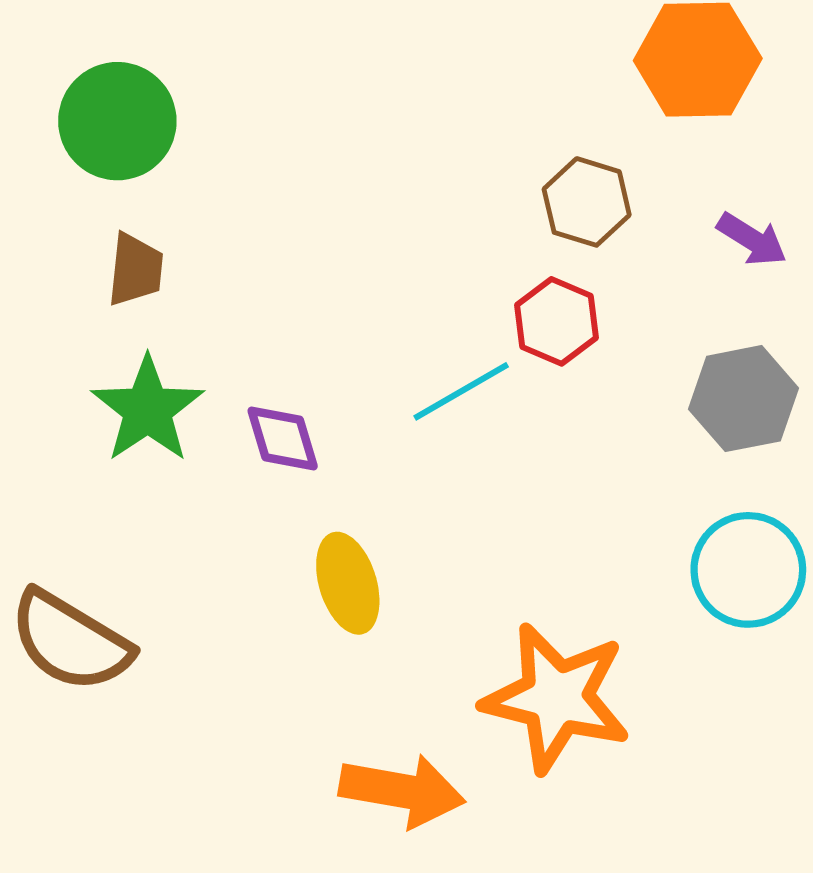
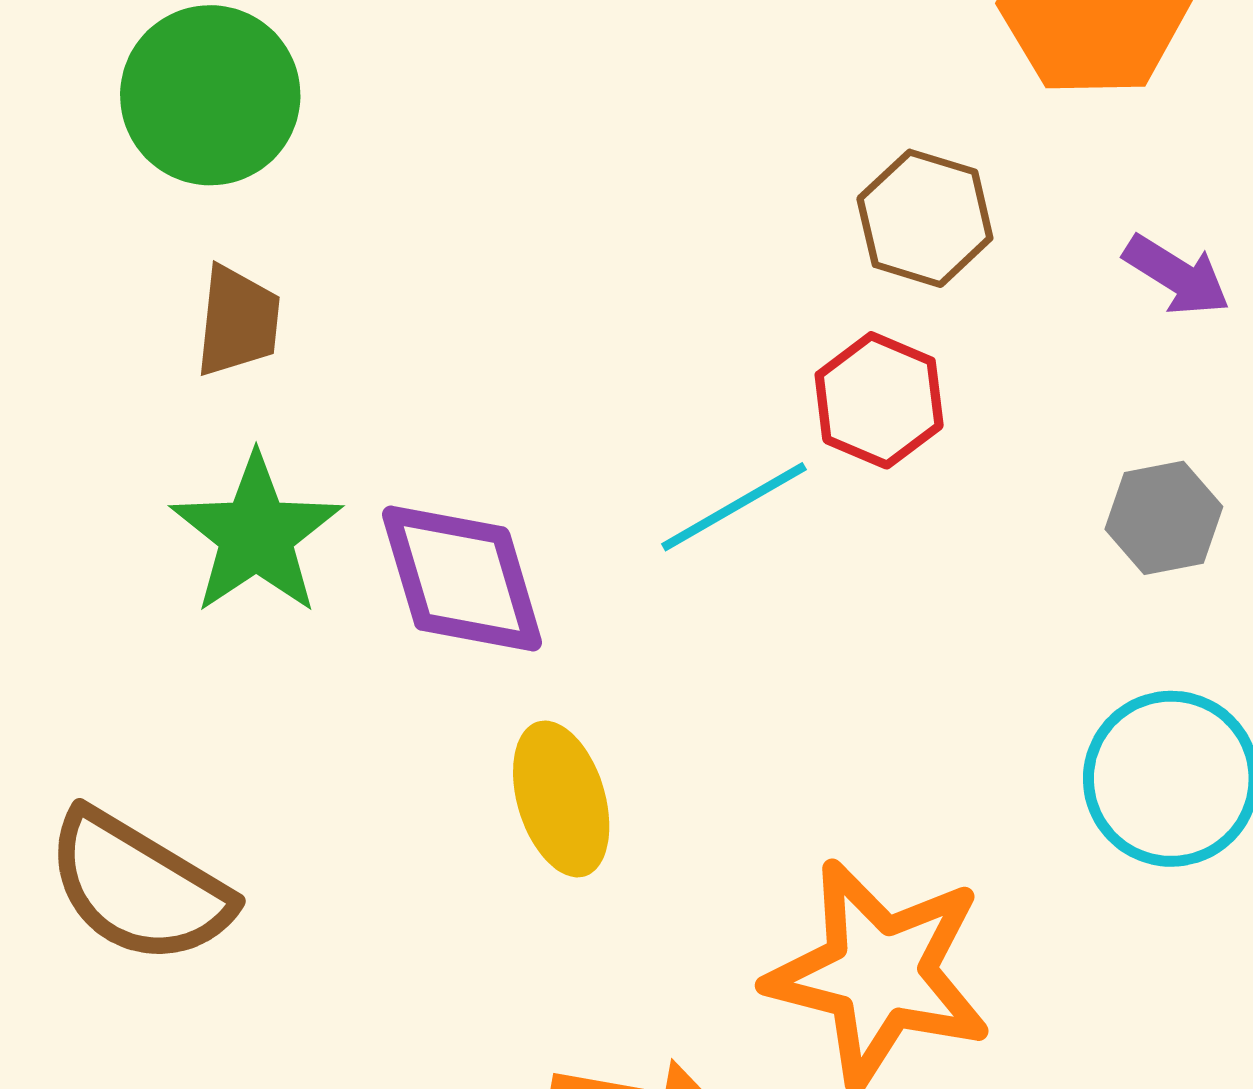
gray hexagon: (744, 399) -> (1164, 518), size x0.7
purple diamond: (283, 438) -> (462, 578), size x1.5

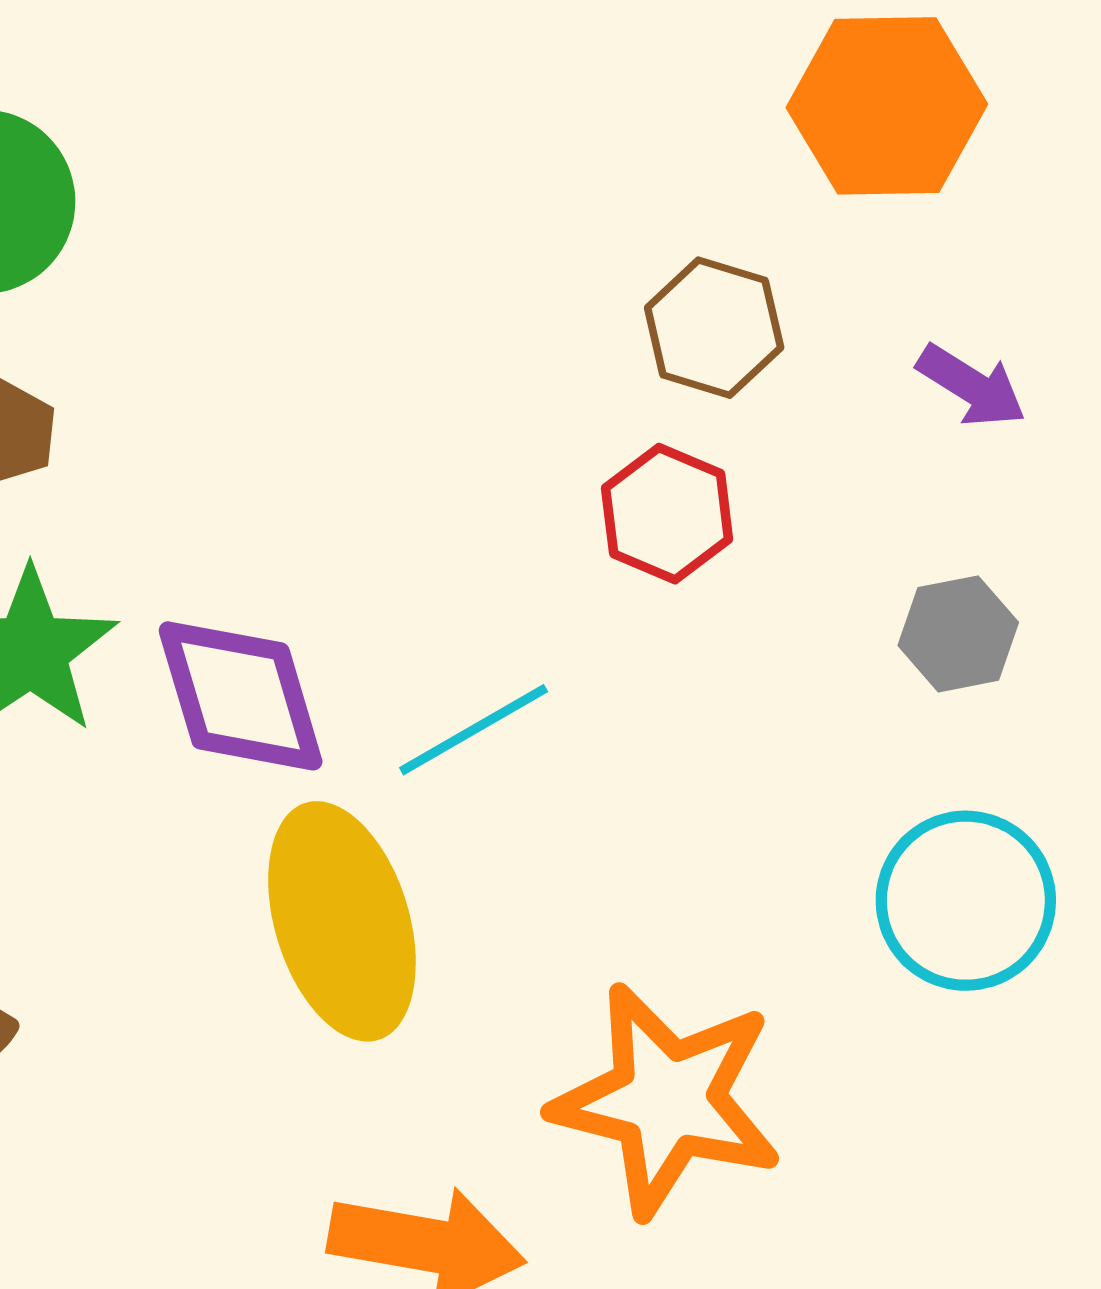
cyan line: (734, 507) -> (474, 730), moved
yellow ellipse: (561, 799) -> (342, 921), size x1.5

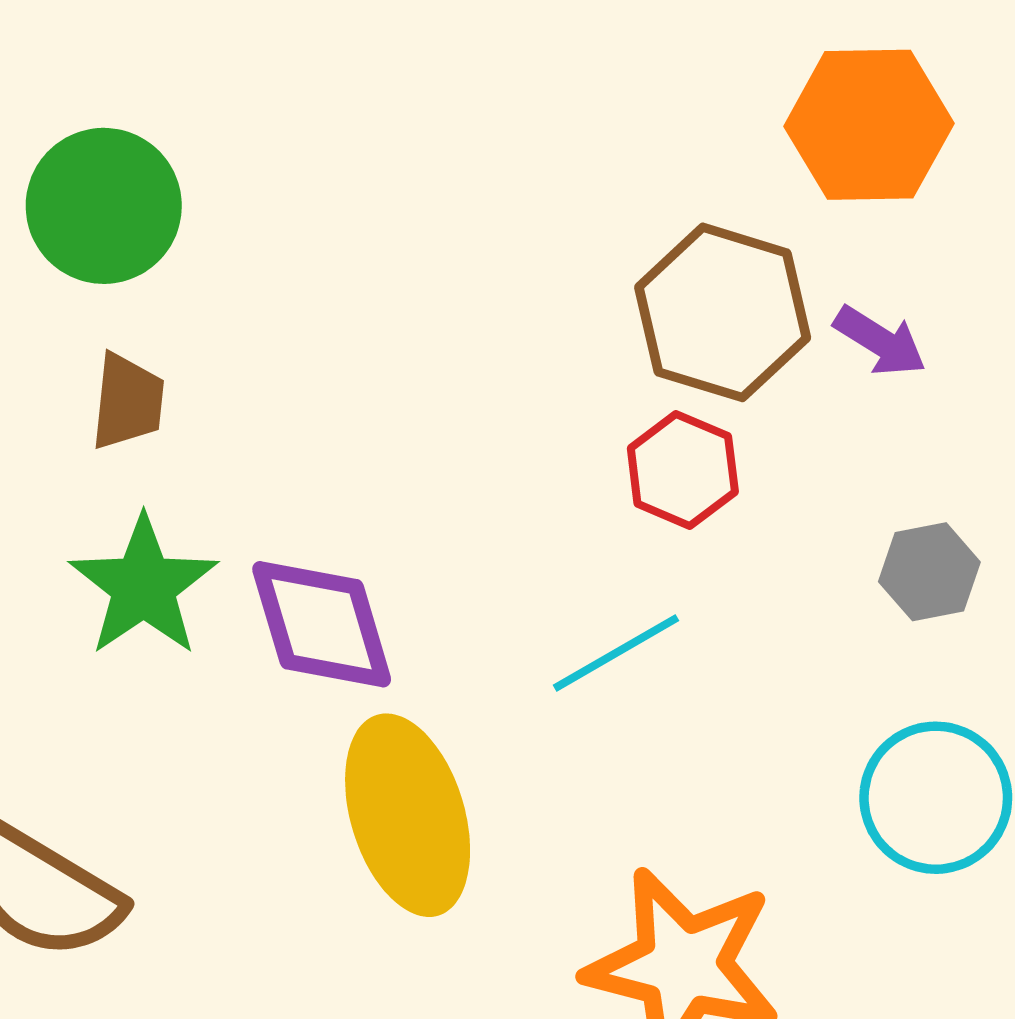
brown hexagon: (714, 328) -> (723, 312), size x1.5
purple arrow: (971, 386) -> (880, 341), moved
cyan line: (474, 730) -> (616, 653), moved

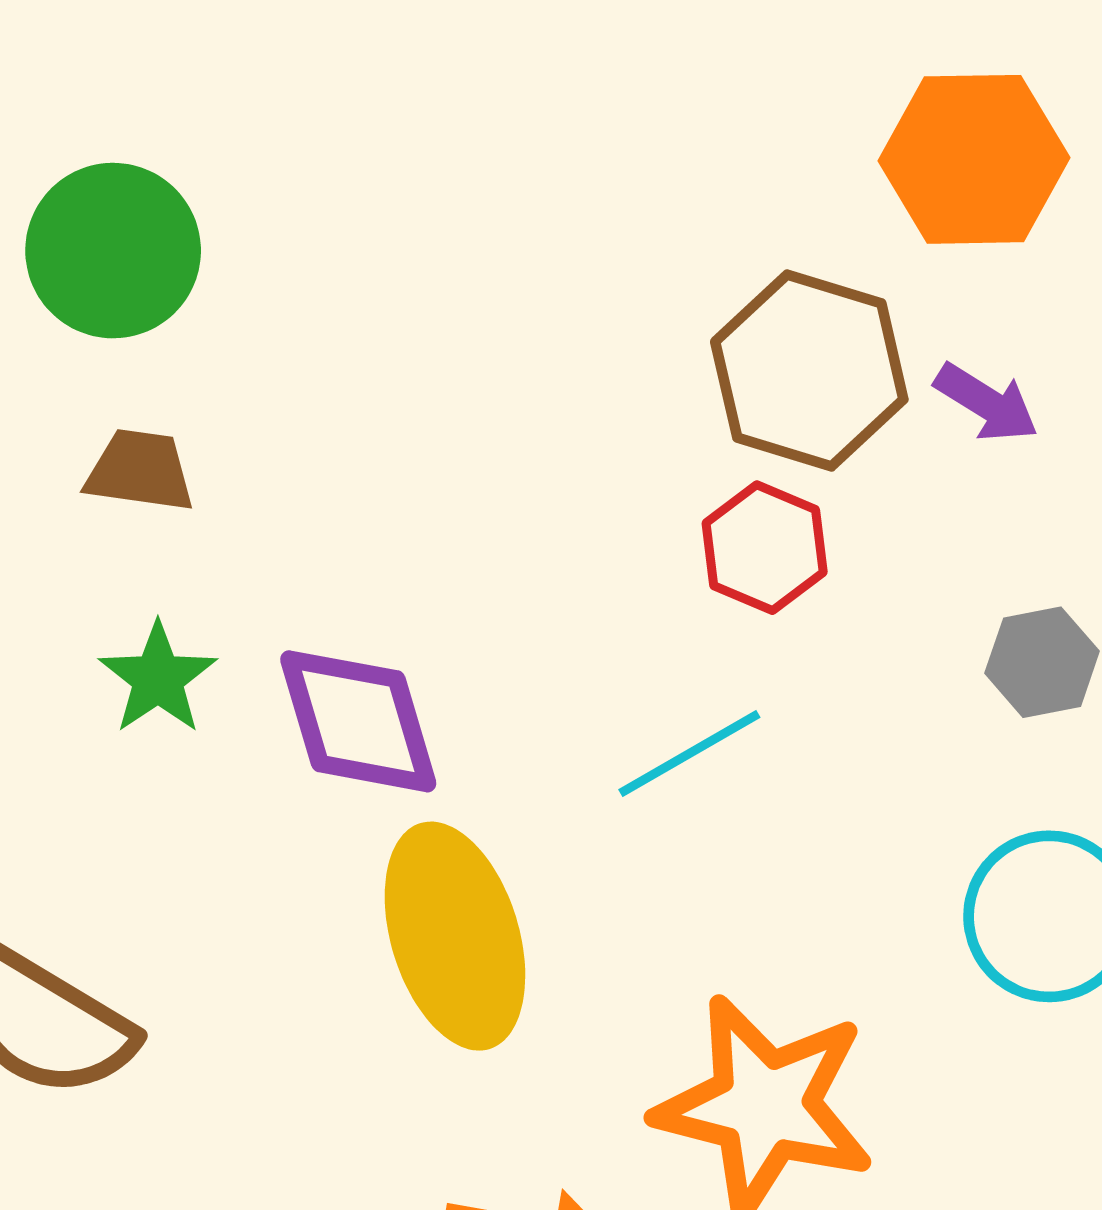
brown trapezoid: (128, 402) -> (140, 471), turned -88
green star: (144, 586) -> (158, 678), size x0.7

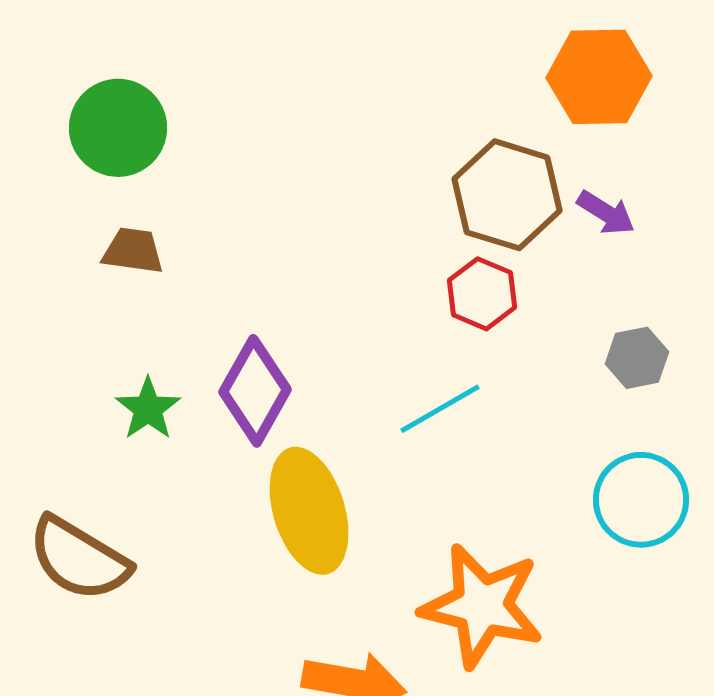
green star: (158, 678) -> (148, 409), moved
purple diamond: (358, 721) -> (255, 391), turned 46

